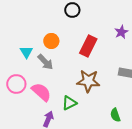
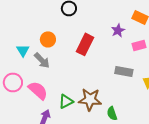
brown star: (88, 81) -> (90, 99), moved

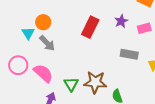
purple star: (118, 30) -> (121, 21), moved
orange circle: (48, 39) -> (43, 22), moved
green triangle: (66, 101) -> (71, 84), turned -35

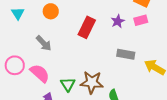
orange circle: (43, 22) -> (51, 11), moved
pink rectangle: (144, 28) -> (141, 20), moved
cyan triangle: (28, 33) -> (18, 13), moved

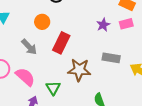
orange circle: (51, 11) -> (42, 22), moved
red rectangle: (87, 27) -> (61, 43), moved
brown star: (92, 82) -> (79, 70), moved

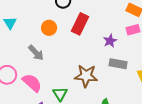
purple star: (103, 25) -> (110, 41), moved
red rectangle: (61, 43) -> (80, 24), moved

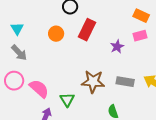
gray arrow: (36, 53) -> (19, 53), moved
gray rectangle: (118, 64) -> (125, 82), moved

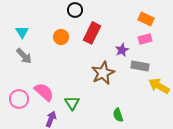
pink circle: (14, 81) -> (19, 99), moved
brown star: (93, 82) -> (103, 73), moved, turned -30
gray rectangle: (125, 82) -> (140, 66), moved

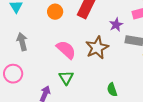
gray arrow: (24, 56) -> (22, 42), moved, turned -150
pink semicircle: (44, 92) -> (66, 50), moved

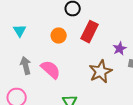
pink semicircle: (66, 50) -> (51, 70), moved

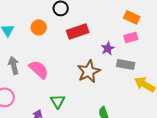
red rectangle: (90, 32) -> (78, 31), turned 45
orange circle: (59, 36) -> (39, 27), moved

